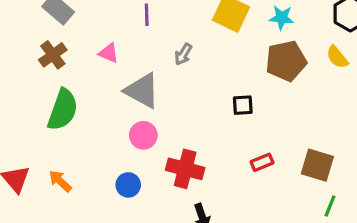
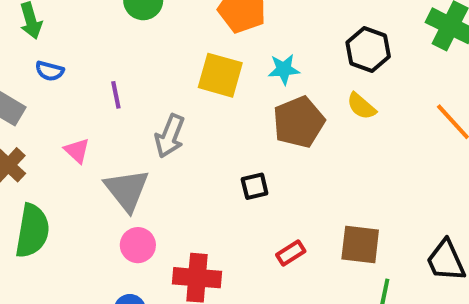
pink triangle: (109, 53) -> (77, 151), turned 30
gray arrow: (183, 54) -> (170, 136), size x1.5
gray triangle: (142, 91) -> (127, 190), turned 33

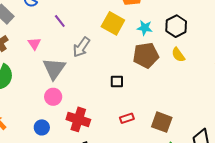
black hexagon: (368, 49) -> (176, 26), moved
purple line: (116, 95) -> (60, 21), turned -40

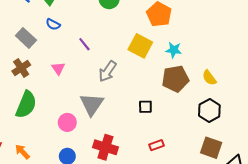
black hexagon: (176, 26) -> (209, 110), moved
gray triangle: (54, 69) -> (92, 104), moved
pink circle: (53, 97) -> (67, 122), moved
brown square: (162, 122) -> (211, 148), moved

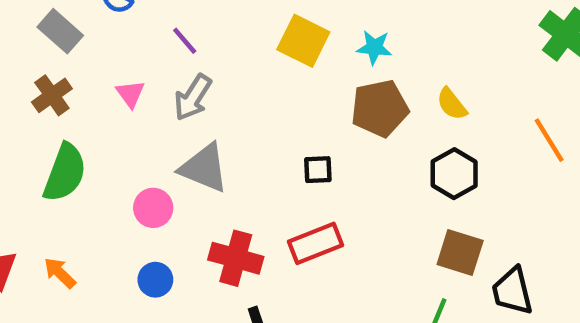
gray arrow: (107, 71) -> (193, 97), moved
gray triangle: (92, 104) -> (204, 168), turned -40
red rectangle: (156, 145) -> (315, 243), moved, size x1.6

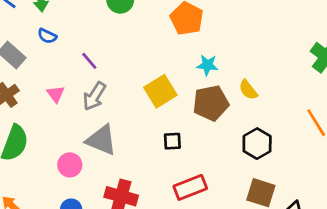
yellow square: (303, 41) -> (160, 91), moved, turned 32
yellow semicircle: (452, 104) -> (248, 90), moved
red rectangle: (315, 243) -> (190, 187), moved

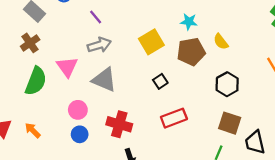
pink triangle: (56, 94) -> (67, 67), moved, size x1.5
gray arrow: (94, 96) -> (99, 45), turned -140
black square: (172, 141) -> (160, 81), turned -32
pink circle: (70, 165) -> (78, 110), moved

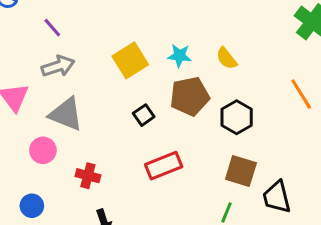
cyan star: (189, 22) -> (179, 56), moved
brown pentagon: (191, 52) -> (190, 96), moved
pink circle: (78, 110) -> (43, 150), moved
red cross: (119, 124) -> (88, 176), size x0.7
blue circle: (80, 134) -> (32, 206), moved

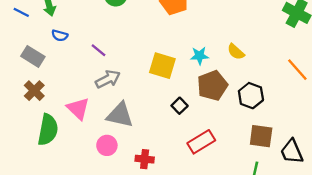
yellow square: (130, 60) -> (162, 66), turned -32

